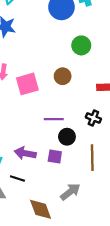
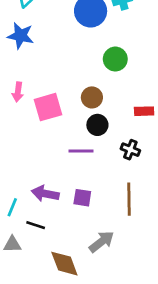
black circle: (67, 137) -> (97, 125), moved

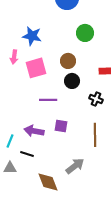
blue star: (21, 36) -> (32, 36), moved
purple line: (81, 151) -> (48, 100), moved
purple square: (82, 198) -> (61, 126), moved

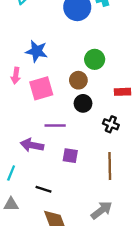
green circle: (85, 33) -> (95, 59), moved
purple arrow: (34, 131) -> (32, 145), moved
black line: (27, 154) -> (44, 189), moved
gray arrow: (75, 166) -> (102, 210), moved

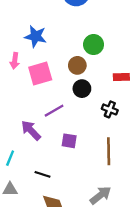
purple line: (55, 125) -> (54, 111), turned -30
purple arrow: (32, 145) -> (31, 130), turned 35

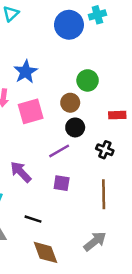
blue star: (36, 36) -> (26, 72), turned 30
purple line: (54, 111) -> (59, 151), moved

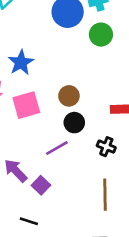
green circle: (88, 80) -> (101, 35), moved
purple square: (62, 183) -> (41, 185), moved, turned 35

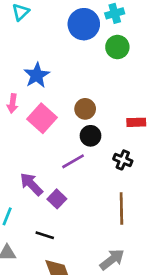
pink square: (26, 105) -> (42, 118), turned -32

